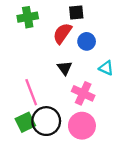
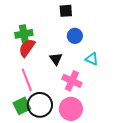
green cross: (28, 17) -> (24, 34), moved
red semicircle: (62, 33) -> (27, 48), moved

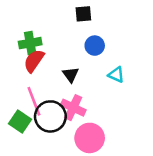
pink cross: (72, 81) -> (73, 108), moved
black circle: (40, 105) -> (50, 116), moved
green square: (22, 106) -> (20, 122), moved, turned -30

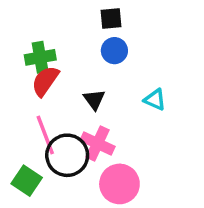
blue circle: (95, 46) -> (114, 51), moved
green square: (20, 122) -> (27, 181), moved

